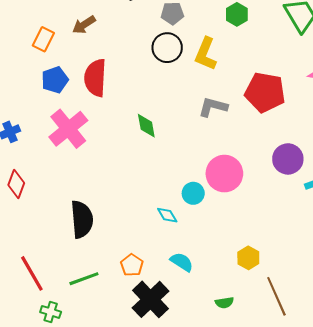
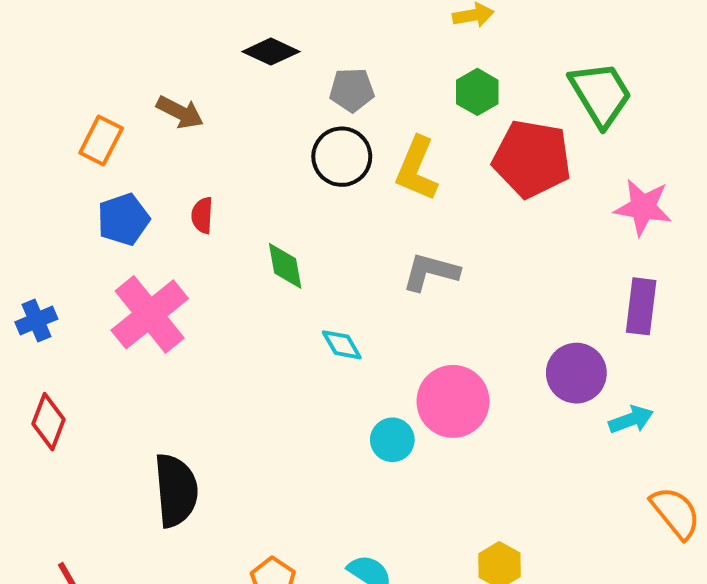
brown arrow: (84, 25) -> (180, 112), turned -120
red semicircle: (95, 78) -> (202, 215), size x0.5
red pentagon: (265, 92) -> (532, 159), moved
green diamond: (146, 126) -> (285, 266), moved
cyan diamond: (167, 215) -> (342, 345), moved

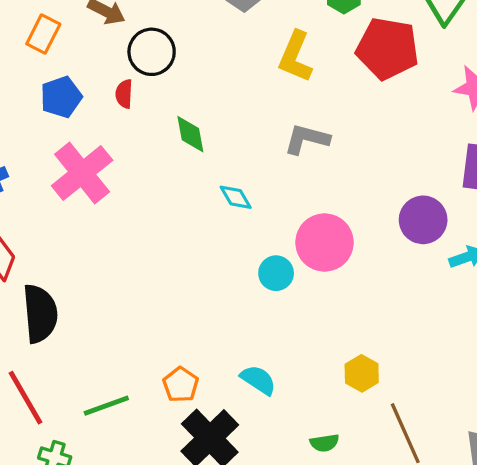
black circle: (342, 157) -> (152, 52), moved
black semicircle: (176, 490) -> (40, 314), moved

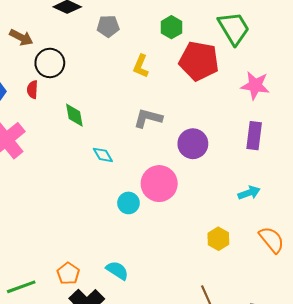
yellow L-shape: (295, 57) -> (141, 66), size x0.7
purple circle: (423, 220) -> (193, 144), moved
yellow hexagon: (362, 373) -> (218, 239), moved

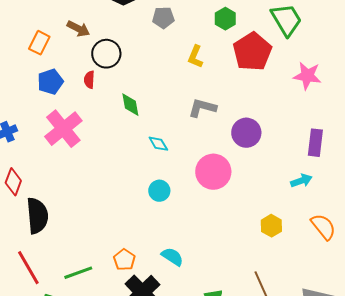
red pentagon: (199, 61) -> (252, 52), turned 30
purple rectangle: (254, 136) -> (315, 143), moved
cyan circle: (128, 203) -> (159, 191), moved

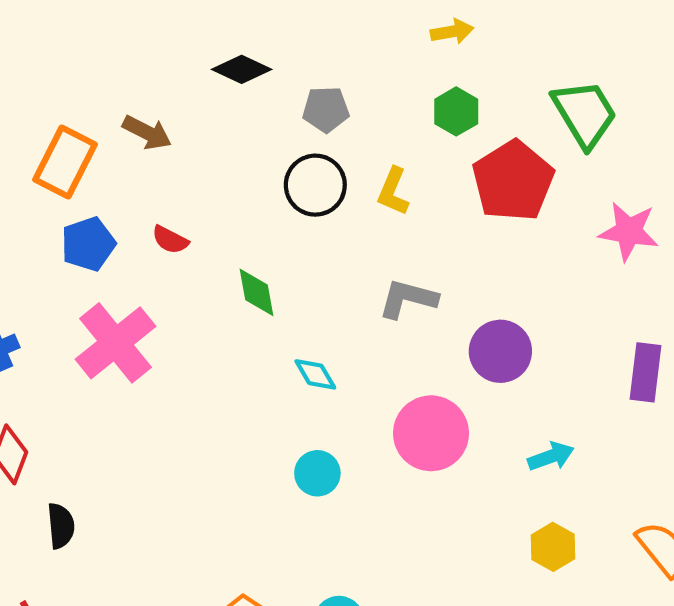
orange rectangle: (39, 43) -> (65, 162), size x1.4
black circle: (106, 54) -> (315, 185), moved
red semicircle: (89, 80) -> (170, 240), turned -66
cyan arrow: (301, 181) -> (551, 456), moved
black semicircle: (37, 216) -> (61, 526), size x0.6

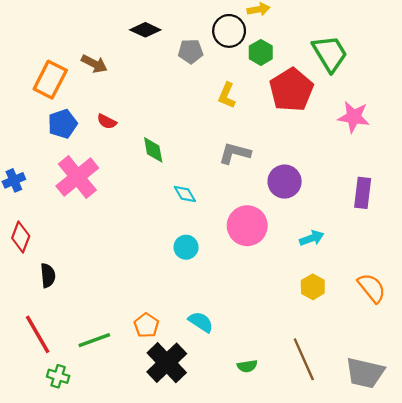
black circle: (315, 185) -> (229, 31), moved

